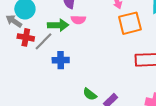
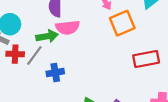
pink semicircle: (78, 20) -> (68, 27), size x1.5

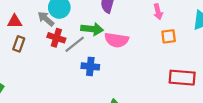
orange square: (122, 23) -> (169, 36), size x0.6
pink semicircle: (68, 27) -> (117, 40), moved

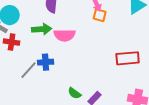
orange square: (169, 36) -> (100, 15), moved, turned 32
gray line: (75, 44) -> (29, 70), moved

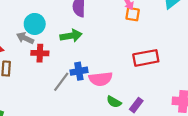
pink semicircle: (65, 35) -> (101, 79), moved
red rectangle: (128, 58) -> (146, 58), moved

